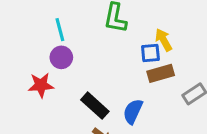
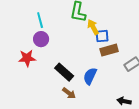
yellow arrow: (164, 40) -> (93, 27), moved

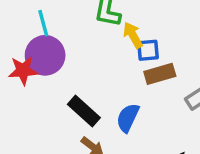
purple circle: (41, 39) -> (45, 55), size x1.5
red star: (27, 58) -> (23, 71), moved

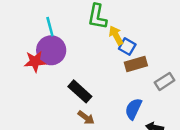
blue square: (148, 50) -> (127, 47), turned 35
blue semicircle: (128, 118) -> (133, 109), moved

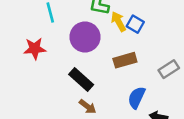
blue square: (127, 47) -> (135, 24), moved
purple circle: (51, 50) -> (85, 37), moved
brown rectangle: (136, 64) -> (125, 60), moved

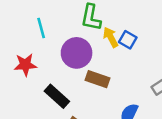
brown rectangle: (125, 60) -> (98, 79), moved, turned 35
black rectangle: (81, 80) -> (57, 96), moved

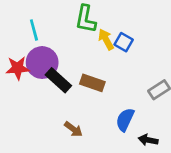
purple circle: (77, 53) -> (42, 63), moved
black rectangle: (57, 96) -> (58, 80), moved

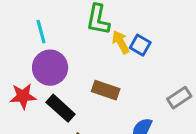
red star: (18, 68) -> (23, 96), moved
black rectangle: (58, 80) -> (61, 108), moved

